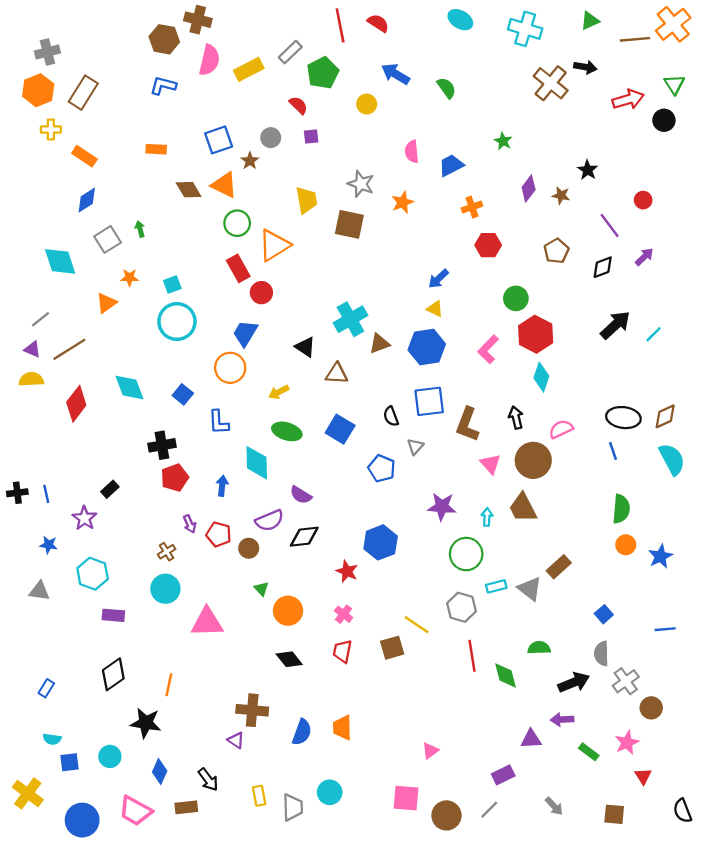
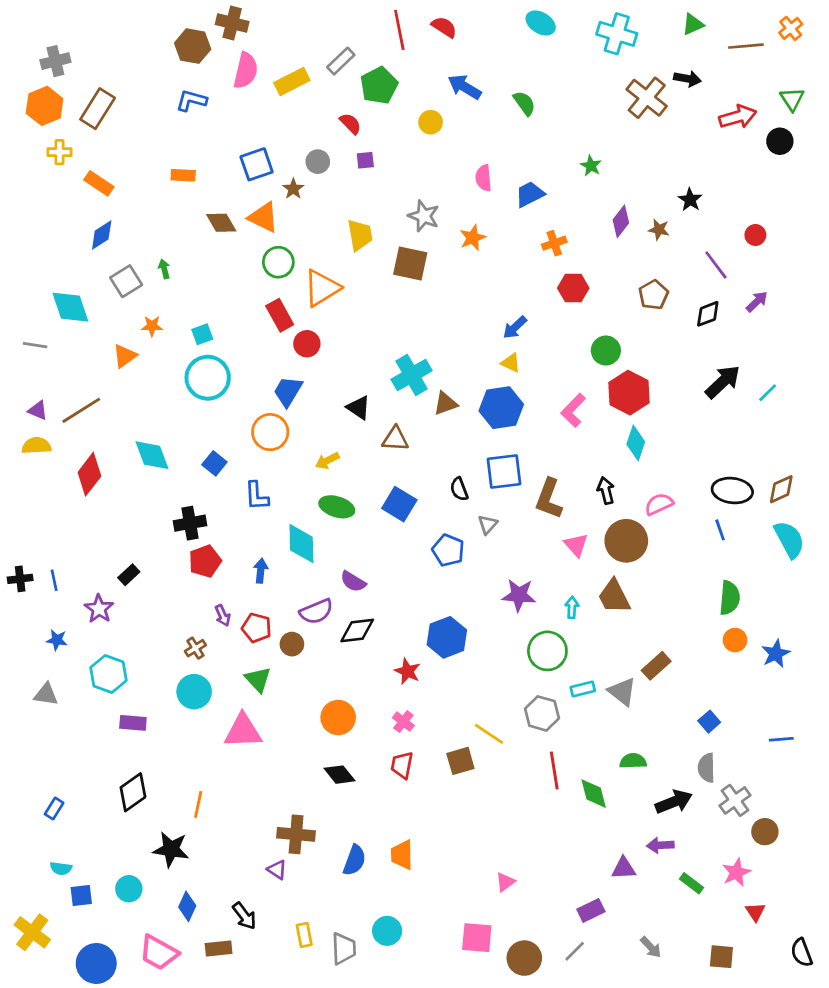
orange cross: (673, 24) -> (791, 28), size x0.6
gray line: (40, 319) -> (35, 345), moved, turned 48
green triangle: (261, 589) -> (258, 679), moved, size x1.5

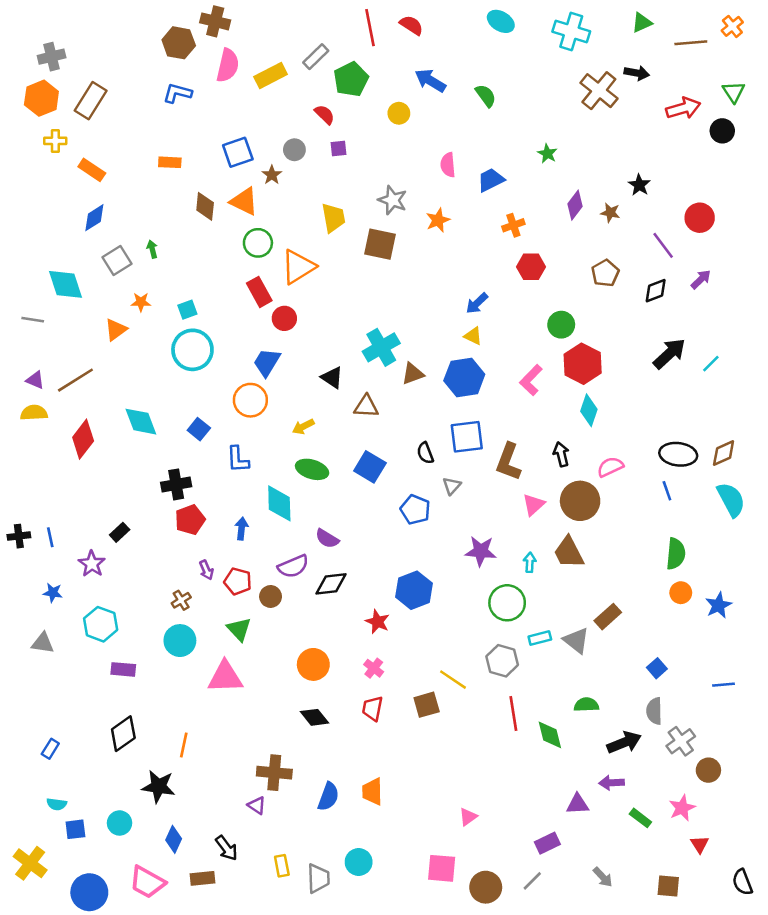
brown diamond: (221, 223) -> (205, 206), turned 36
red circle: (755, 235) -> (700, 218), size x1.5
pink triangle: (576, 545) -> (534, 505), turned 30

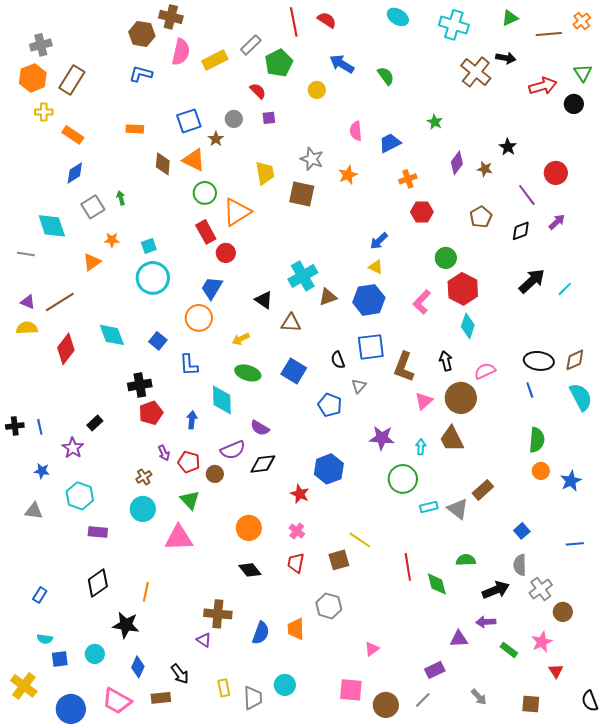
gray hexagon: (502, 661) -> (329, 606), moved

